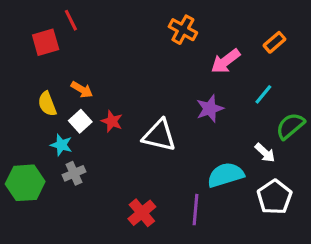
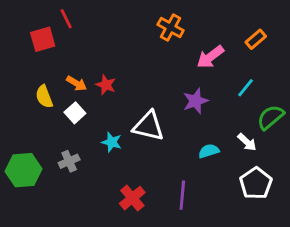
red star: (112, 121) -> (106, 85), moved
cyan star: (61, 145) -> (112, 142), moved
cyan semicircle: (226, 175) -> (209, 151), moved, size x0.6

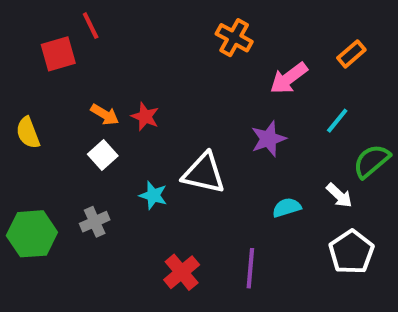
yellow semicircle: (44, 97) -> (28, 133), moved

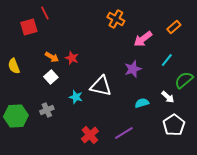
purple line: (250, 268) -> (124, 133), turned 54

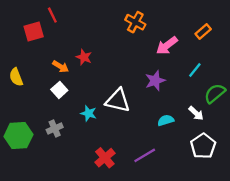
red star: (72, 58) -> (84, 57), moved

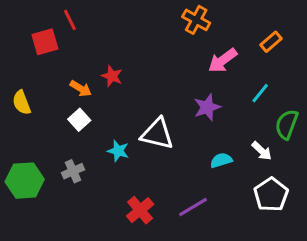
orange cross: (135, 22) -> (196, 20), moved
green semicircle: (215, 93) -> (287, 124), turned -30

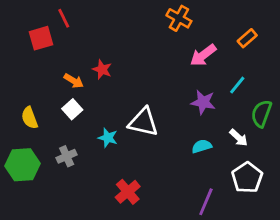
yellow semicircle: (22, 103) -> (30, 118), moved
purple star: (207, 107) -> (203, 102), moved, turned 30
purple line: (193, 207) -> (206, 202), moved, turned -36

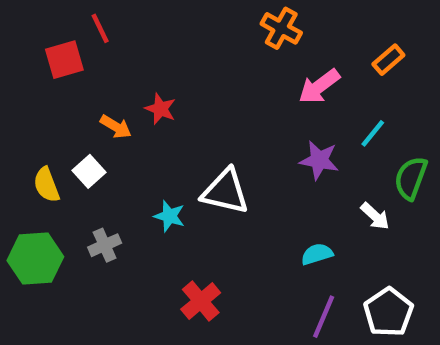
white square: (72, 109) -> (89, 171), moved
cyan semicircle: (202, 146) -> (317, 254), moved
white pentagon: (247, 178) -> (388, 312), moved

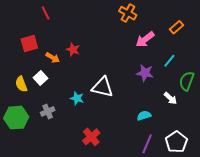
red square: (64, 60) -> (29, 43), moved

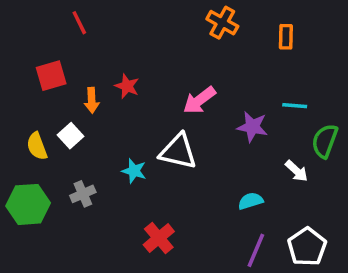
orange rectangle: (176, 27) -> (286, 37), moved, turned -48
pink arrow: (145, 39) -> (199, 100), moved
orange arrow: (53, 58) -> (92, 100), turned 56
cyan line: (169, 61) -> (295, 106), turned 56

